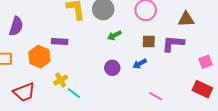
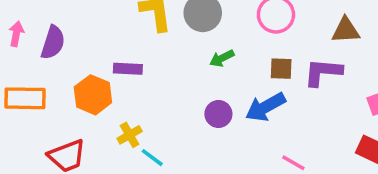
blue arrow: (140, 64) -> (265, 107), size x1.6

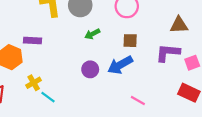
brown triangle: (346, 30) -> (179, 25), moved
purple L-shape: (323, 72) -> (168, 53), moved

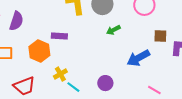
brown square: (130, 41) -> (160, 36), moved
purple circle: (90, 69) -> (105, 83), moved

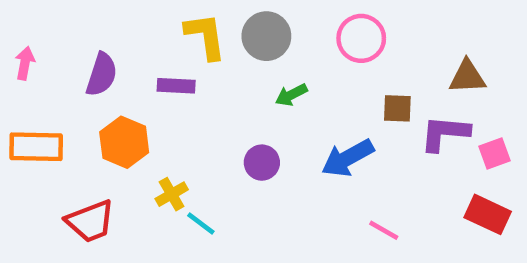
purple semicircle: (16, 21) -> (102, 74), moved
purple rectangle: (59, 36) -> (176, 86), moved
purple circle: (105, 83) -> (262, 163), moved

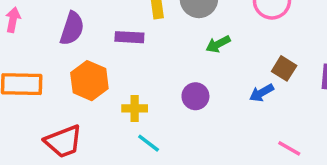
brown square: (397, 108) -> (284, 68), moved, turned 30
blue arrow: (348, 158) -> (261, 93), size x0.6
yellow cross: (172, 194) -> (135, 108), moved, turned 30

